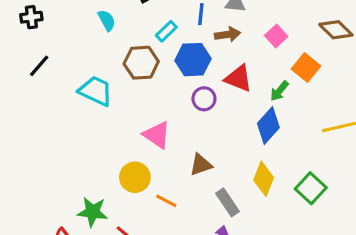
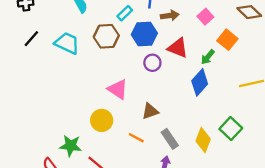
cyan trapezoid: (96, 91) -> (67, 43), moved
yellow diamond: (264, 179) -> (203, 140), moved
orange line: (166, 201) -> (136, 138), moved

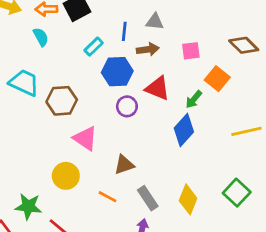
pink square: (205, 17) -> (191, 51), turned 35
brown hexagon: (106, 36) -> (62, 101), moved
green square: (231, 128) -> (237, 193), moved

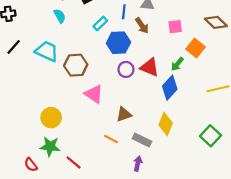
brown arrow: (148, 49) -> (142, 26), turned 63
red triangle: (158, 88) -> (150, 67), moved
yellow circle: (66, 176) -> (51, 118), moved
gray rectangle: (148, 198) -> (142, 140), turned -30
yellow diamond: (188, 199) -> (166, 124), moved

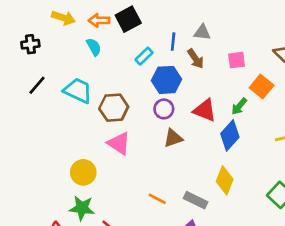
purple circle: (126, 69) -> (164, 109), moved
pink triangle: (94, 94) -> (119, 143), moved
brown triangle: (124, 114) -> (173, 138), moved

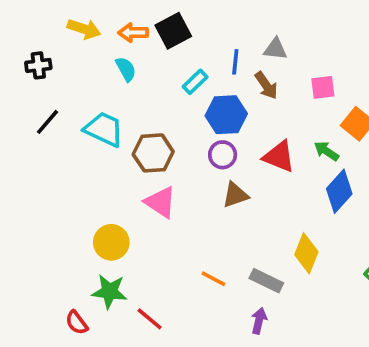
green arrow: (239, 106) -> (326, 151), turned 84
blue diamond: (230, 135) -> (339, 191), moved

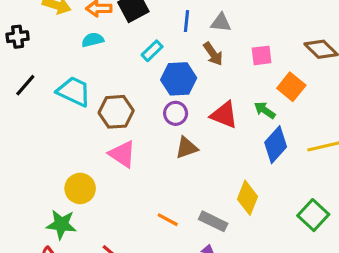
blue line: (235, 62) -> (187, 21), moved
cyan semicircle: (126, 69) -> (93, 40), turned -75
green star: (109, 292) -> (61, 224), moved

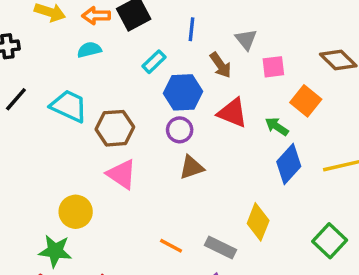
gray triangle: (221, 23) -> (246, 40), moved, turned 45
red triangle: (224, 115) -> (232, 113), moved

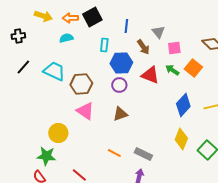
cyan rectangle: (154, 62) -> (104, 45), turned -40
green arrow: (277, 126) -> (172, 70), moved
brown triangle: (192, 167) -> (120, 114), moved
yellow diamond: (258, 222) -> (181, 139), moved

